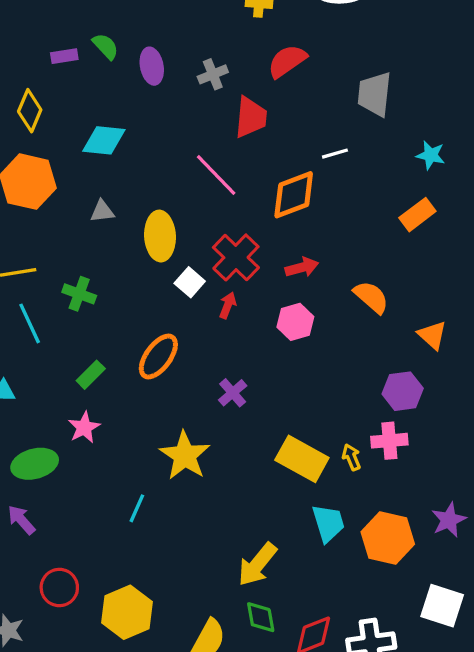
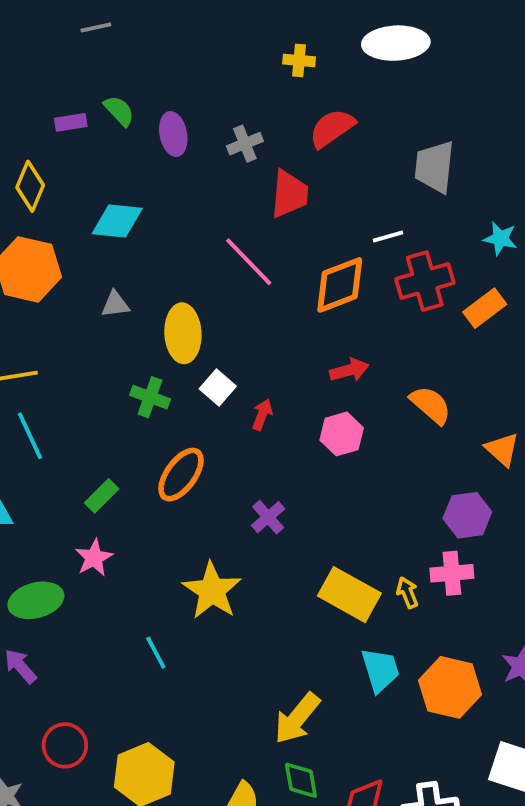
red cross: (236, 257) -> (425, 281), moved, turned 30
green cross: (79, 294) -> (150, 397), moved
cyan line: (137, 508) -> (156, 653), turned -52

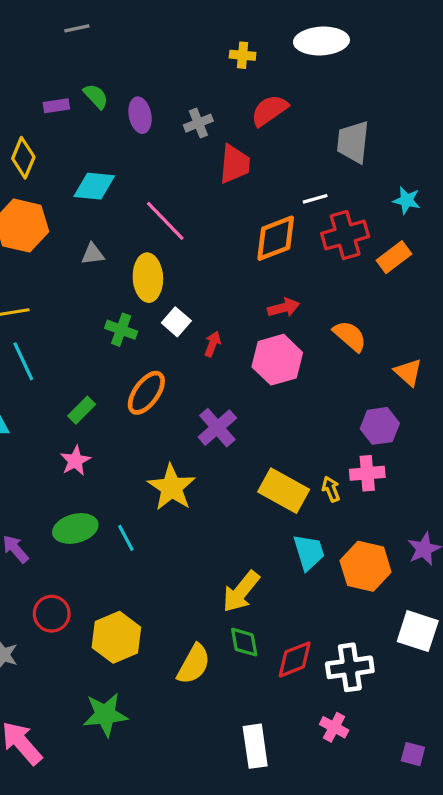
pink line: (249, 262) -> (165, 221), moved
pink hexagon: (342, 434) -> (277, 360), size x1.4
purple cross: (268, 517) -> (217, 428), size x1.4
green ellipse: (36, 600) -> (75, 528), moved

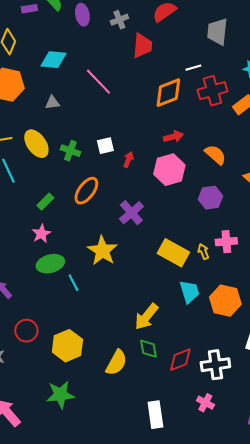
yellow ellipse: (148, 278) -> (36, 144), moved, turned -32
white square: (176, 322) -> (105, 146), turned 36
purple hexagon: (380, 426) -> (210, 198), moved
green ellipse: (75, 528) -> (50, 264), moved

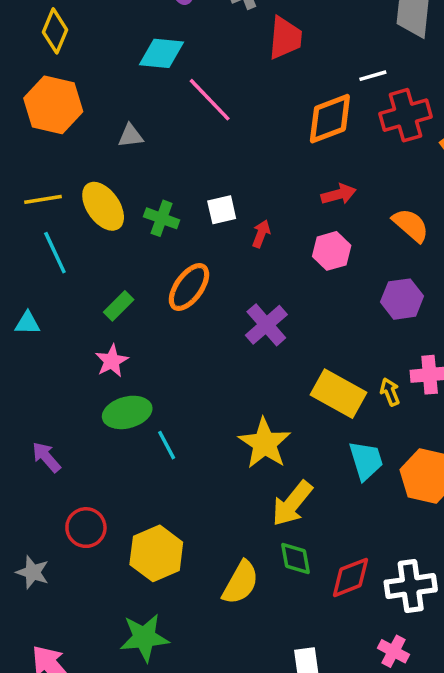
cyan diamond: (53, 60) -> (162, 53), moved
pink hexagon: (169, 170) -> (332, 251), size x0.7
yellow star: (102, 251) -> (265, 443), moved

